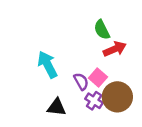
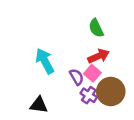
red arrow: (115, 49) -> (99, 56), moved
black triangle: (57, 107) -> (39, 105), moved

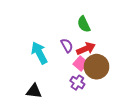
purple semicircle: (77, 77) -> (67, 45), moved
brown circle: (111, 91) -> (97, 67), moved

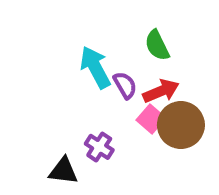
cyan arrow: (39, 53) -> (95, 67), moved
purple cross: (77, 83) -> (99, 147), moved

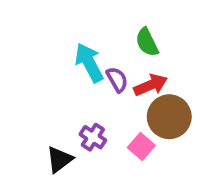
pink square: (151, 119) -> (141, 147), moved
black triangle: (63, 171) -> (59, 160), turned -44

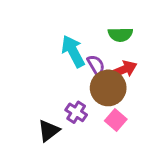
green semicircle: (147, 42) -> (120, 35), turned -65
brown circle: (169, 117) -> (108, 88), moved

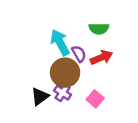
brown circle: (108, 88) -> (65, 73), moved
black triangle: (49, 131) -> (40, 96), moved

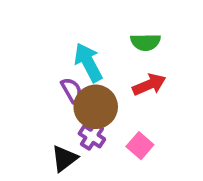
purple semicircle: (79, 54) -> (72, 90), moved
black triangle: (40, 96) -> (64, 158), moved

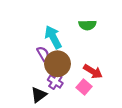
red arrow: (149, 85) -> (93, 71), moved, turned 54

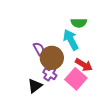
cyan arrow: (53, 37) -> (71, 40), moved
pink square: (84, 87) -> (76, 79), size x1.5

